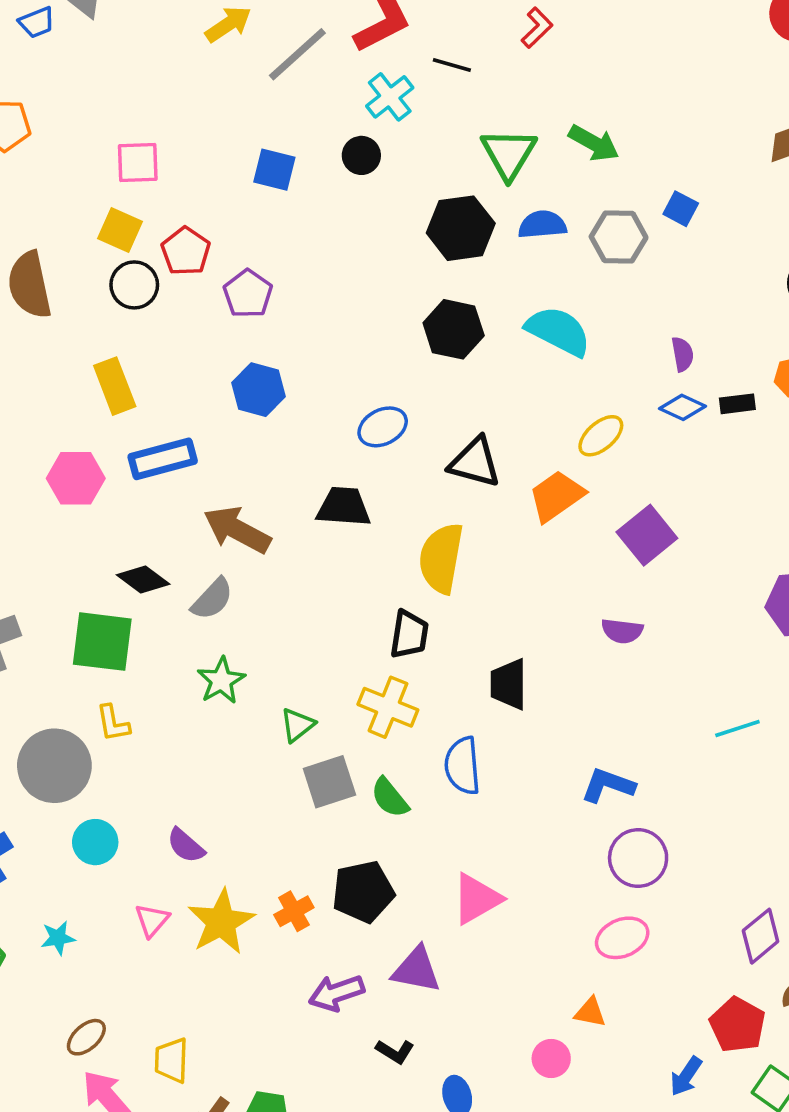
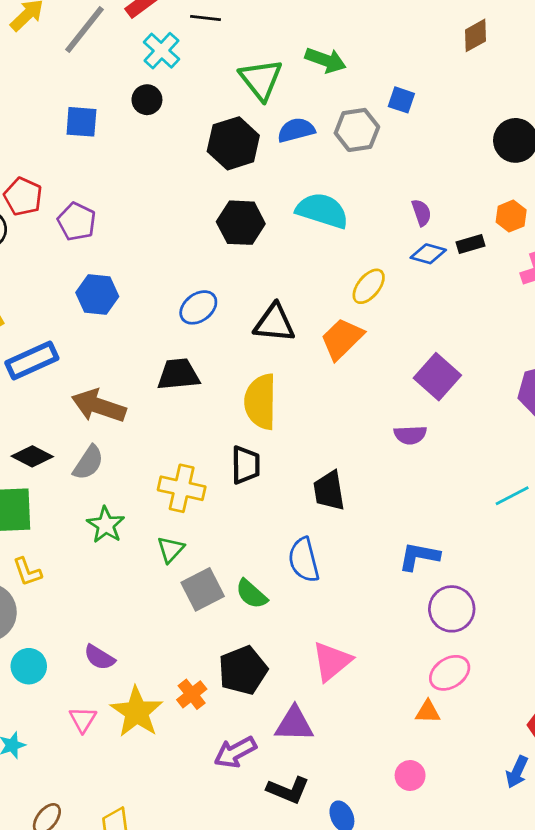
purple square: (647, 535) -> (437, 377), moved
yellow cross: (388, 707) -> (182, 488), moved
orange triangle: (590, 1012) -> (428, 712), moved
black L-shape: (395, 1051) -> (288, 790), size x1.4

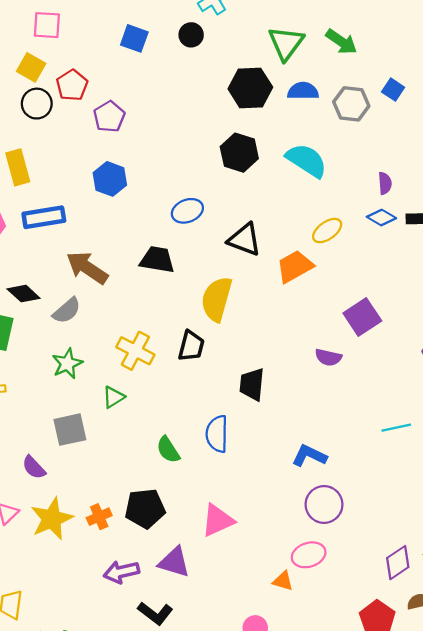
gray square: (203, 589) -> (70, 430), moved

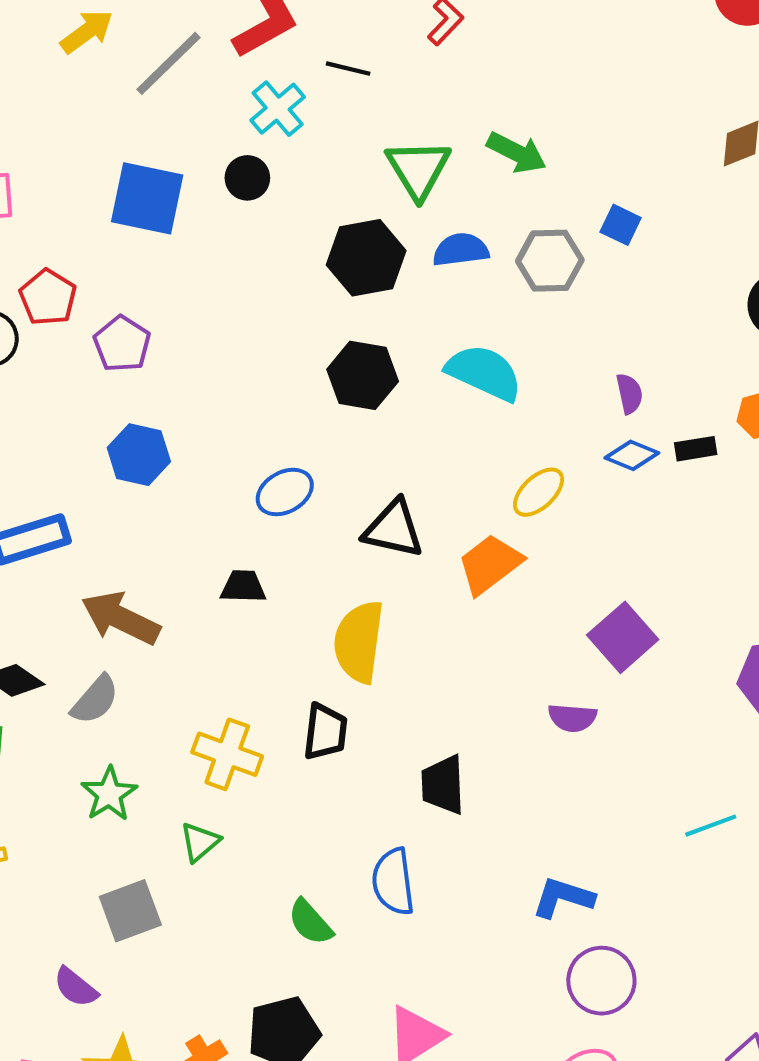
blue square: (134, 38) -> (147, 198), size x1.5
black trapezoid: (157, 260) -> (243, 587), size x0.7

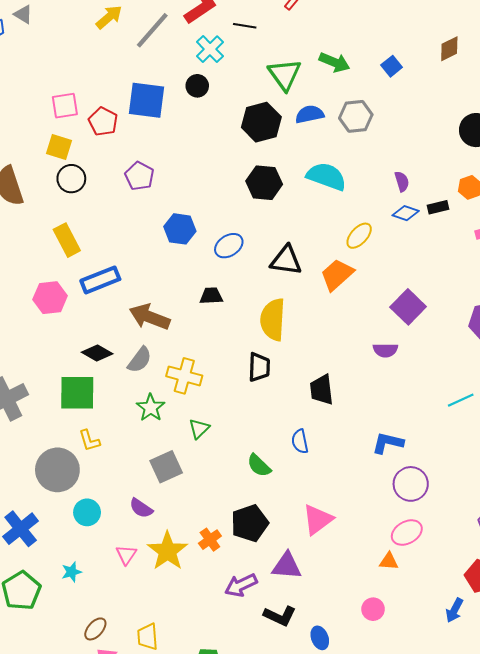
blue square: (621, 225) -> (392, 66), moved, turned 30
red pentagon: (48, 297) -> (103, 121), moved
blue hexagon: (139, 455) -> (180, 229), moved
yellow cross: (227, 754) -> (184, 376), moved
blue semicircle: (393, 882) -> (300, 441), size x0.7

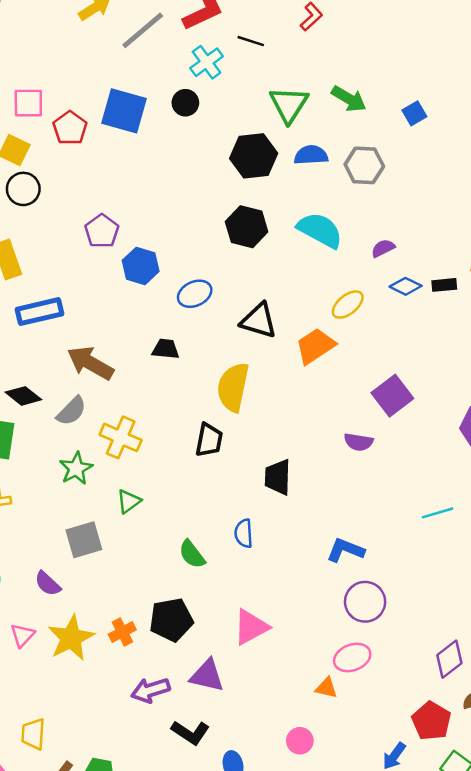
purple pentagon: (139, 176) -> (102, 231), moved
purple semicircle: (402, 181) -> (383, 248), moved, turned -108

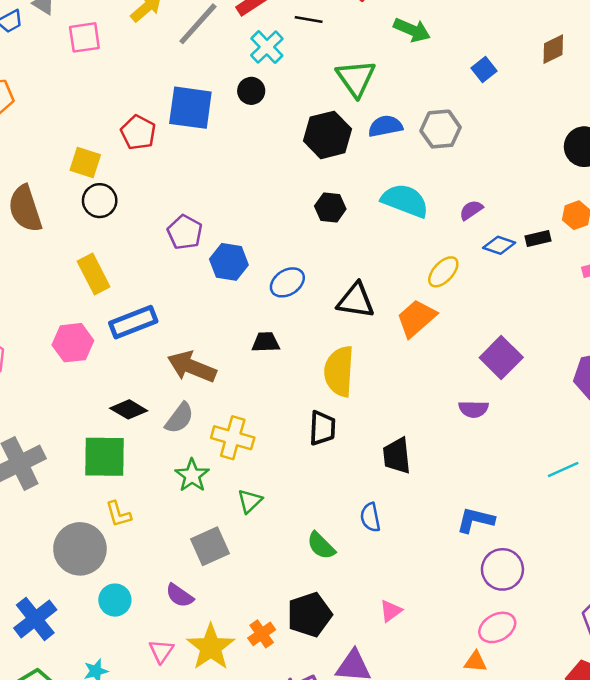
green arrow: (349, 99) -> (412, 30), moved
pink square: (28, 103) -> (84, 37), moved
black hexagon: (247, 227) -> (330, 207), size x0.7
pink triangle: (251, 627) -> (391, 611), size x0.6

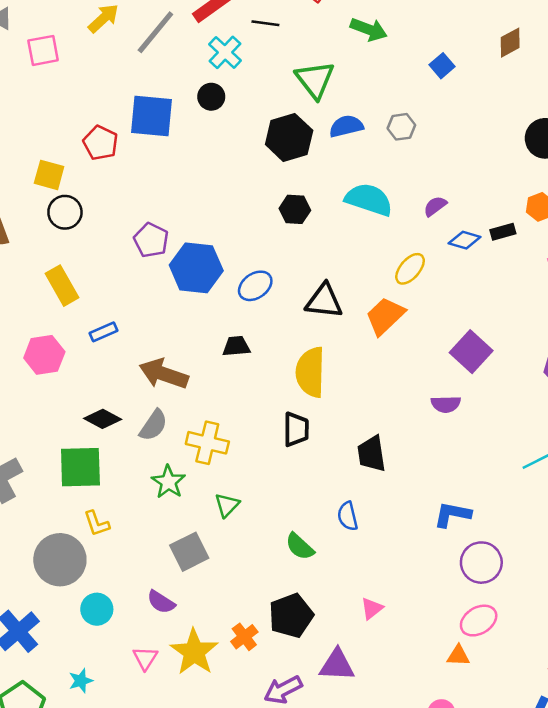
gray hexagon: (441, 129) -> (401, 127), size x0.7
blue hexagon: (229, 262) -> (196, 268), size x1.4
blue rectangle: (133, 322) -> (104, 332), size x0.6

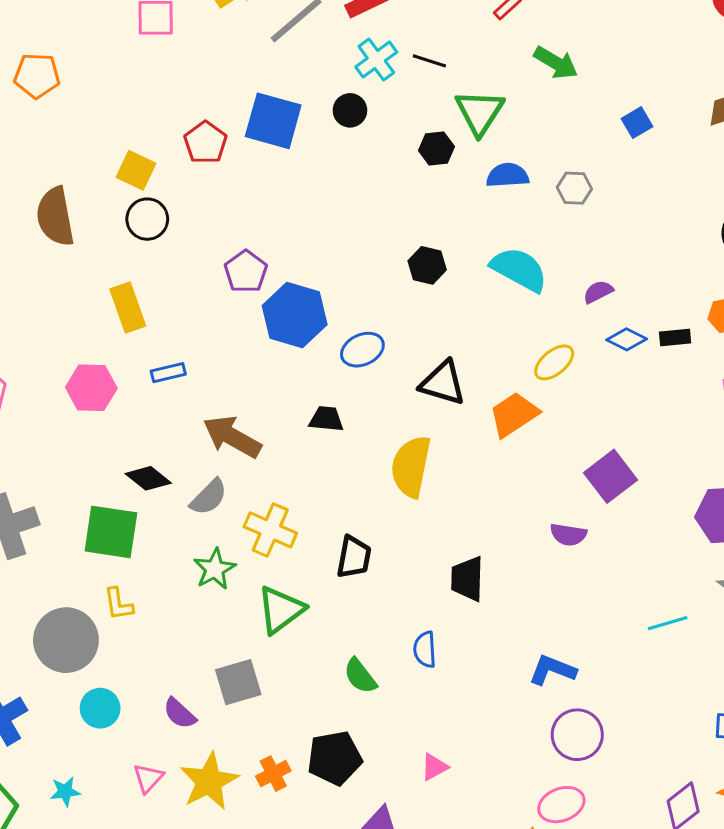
black line: (265, 23) -> (429, 61), moved
black hexagon: (289, 137) -> (436, 149), moved, size x0.6
black trapezoid: (296, 429) -> (354, 557), moved
green triangle: (227, 505) -> (281, 610), size x1.6
gray square: (189, 552) -> (238, 682), moved

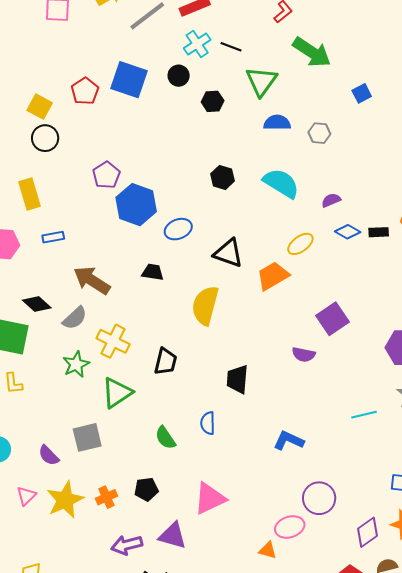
green arrow: (556, 63) -> (312, 52), size x1.4
black hexagon: (436, 149) -> (213, 101), moved
purple circle: (577, 735) -> (319, 498), moved
black pentagon: (335, 758) -> (146, 489), size x0.7
pink triangle: (434, 767) -> (210, 498), size x1.8

